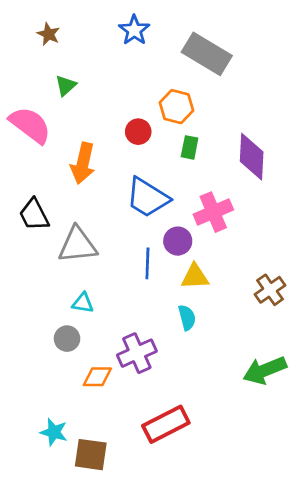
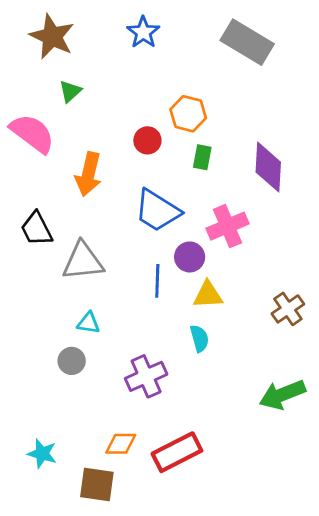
brown star: (49, 34) -> (52, 36), size x1.8
gray rectangle: (207, 54) -> (247, 42), moved
orange diamond: (97, 377) -> (121, 444), moved
cyan star: (54, 432) -> (42, 454), moved

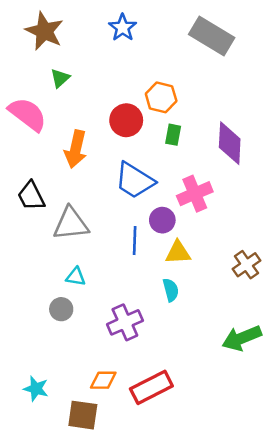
red circle: (147, 140) -> (126, 120), size x1.4

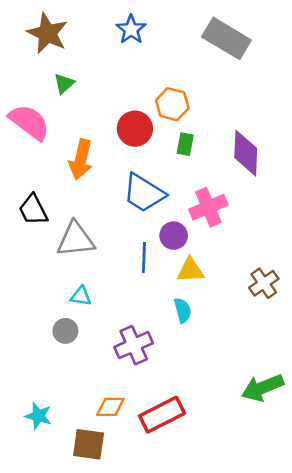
green arrow: (242, 338) -> (263, 388), moved

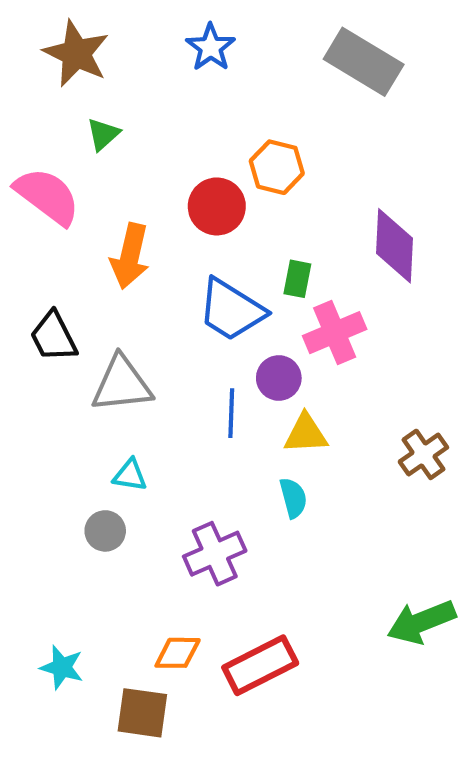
green rectangle: (185, 144) -> (297, 279), moved

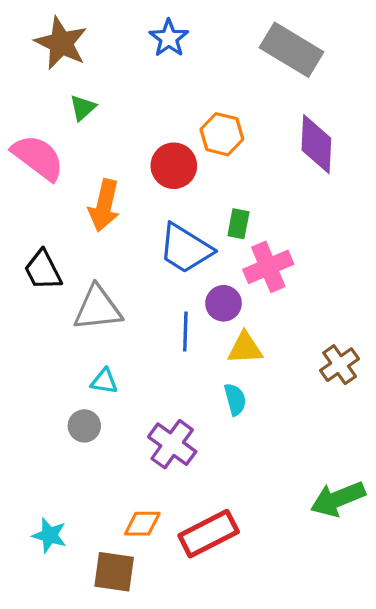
purple diamond: (395, 246) -> (316, 144), moved
purple cross: (215, 554) -> (172, 444), turned -30

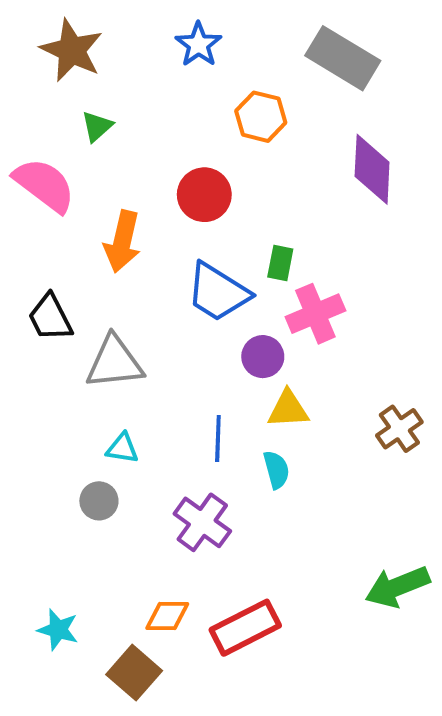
orange hexagon: (222, 134) -> (261, 117), moved
blue line: (185, 331) -> (218, 438), moved
brown square: (114, 572) -> (134, 673), turned 33

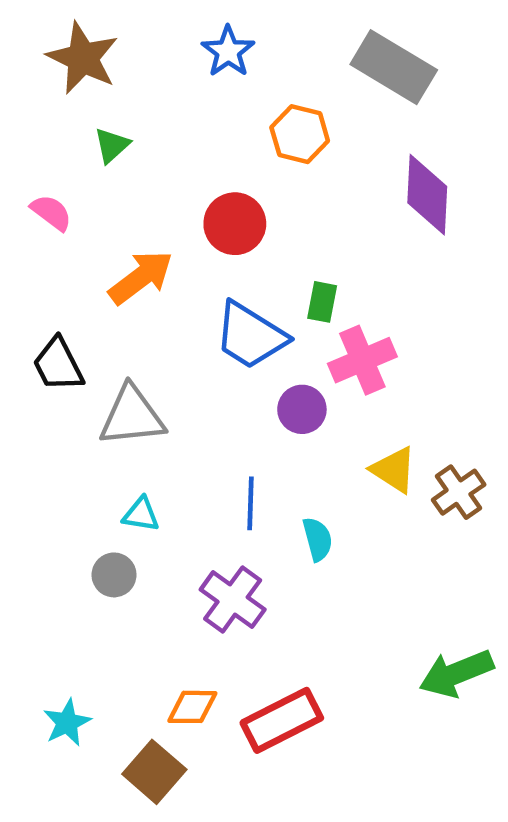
pink semicircle: (44, 185) -> (51, 212), size x0.6
orange arrow: (122, 242) -> (141, 277), turned -140
yellow triangle: (288, 409) -> (394, 470), moved, turned 36
cyan star: (58, 630) -> (67, 723), turned 30

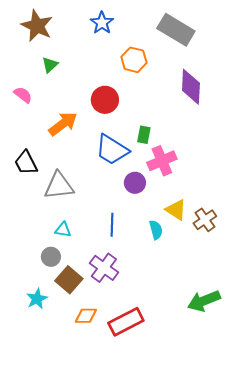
cyan semicircle: (318, 539) -> (156, 230), moved
cyan star: (67, 723) -> (37, 299), moved
brown square: (154, 772) -> (69, 280), moved

